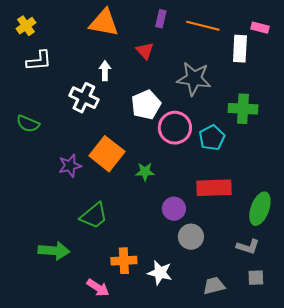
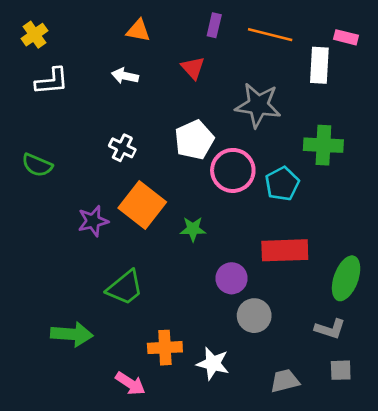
orange triangle: (104, 23) -> (138, 31), size x0.6
white arrow: (105, 71) -> (125, 76), moved, turned -78
white cross: (84, 98) -> (122, 148), moved, size x0.7

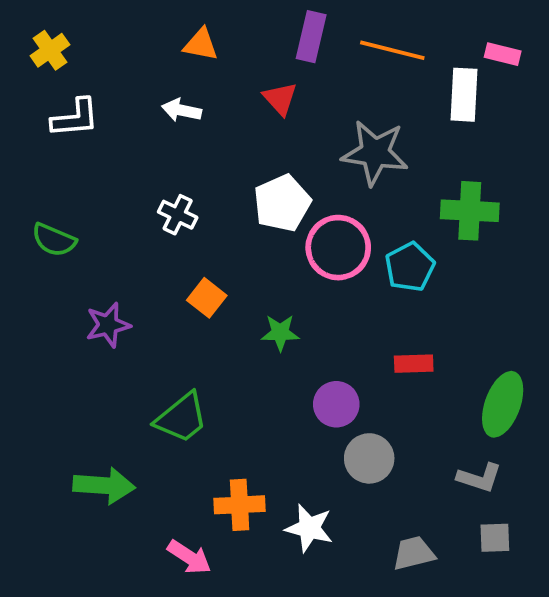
purple rectangle: (214, 25) -> (311, 37), size x1.4
orange square: (142, 205) -> (207, 298), size x0.6
purple star: (93, 221) -> (108, 325), moved
red rectangle: (285, 250) -> (414, 364), size x0.6

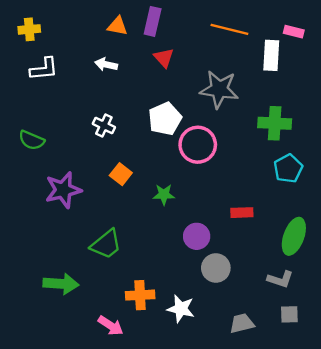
purple rectangle: (311, 37) -> (153, 21), moved
yellow cross: (50, 50) -> (29, 29), turned 30
cyan pentagon: (410, 267) -> (288, 168), moved
purple star: (108, 325) -> (63, 190), size x1.4

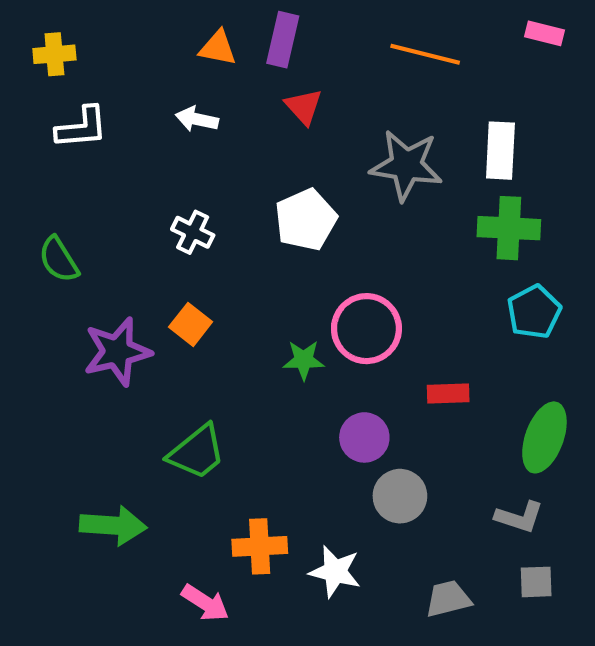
pink rectangle: (294, 32) -> (544, 33), moved
white rectangle: (271, 55) -> (500, 151), moved
green semicircle: (32, 140) -> (59, 259), turned 35
pink circle: (198, 145) -> (366, 329), moved
orange square: (121, 174) -> (191, 324), moved

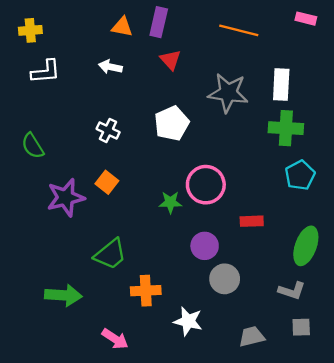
orange cross: (260, 546) -> (146, 291), moved

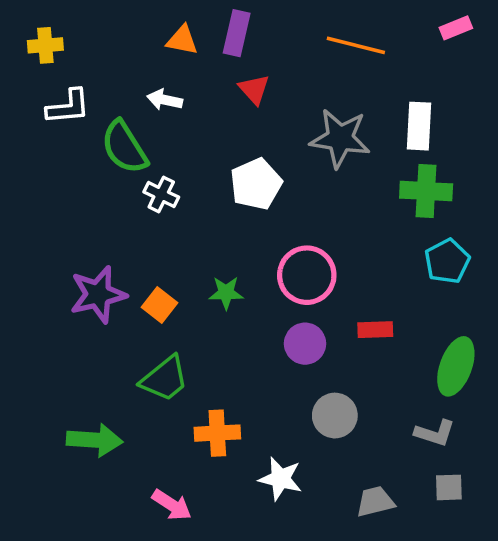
pink rectangle: (306, 19) -> (456, 28), turned -36
green semicircle: (33, 146) -> (124, 147), moved, size x1.4
orange square: (107, 182) -> (159, 305), moved
green star: (170, 202) -> (226, 293), moved
purple circle: (205, 246) -> (305, 344), moved

